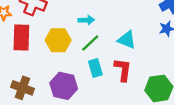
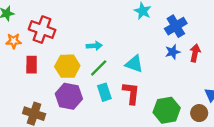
red rectangle: (21, 37) -> (32, 65), size x0.7
purple hexagon: (64, 86) -> (69, 96), moved

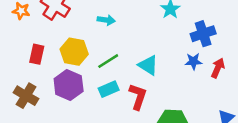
cyan arrow: (94, 46) -> (106, 20), moved
red rectangle: (32, 65) -> (37, 54), moved
cyan rectangle: (104, 92) -> (109, 89), turned 72

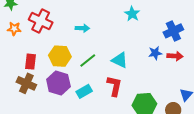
blue cross: (203, 34) -> (173, 31), moved
red arrow: (218, 68) -> (175, 56), turned 77
cyan rectangle: (109, 89) -> (84, 91), moved
brown cross: (26, 96) -> (26, 83), moved

